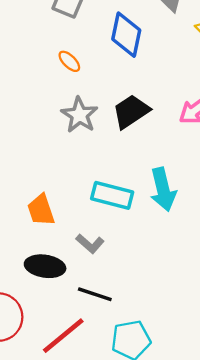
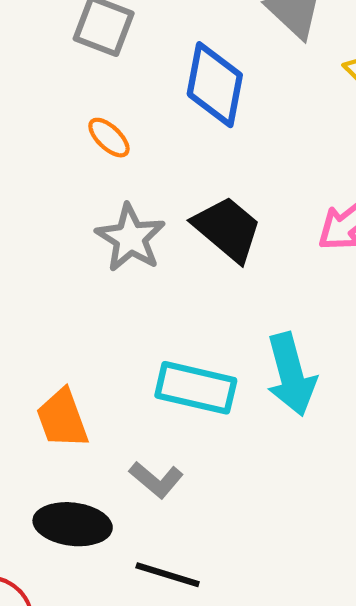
black trapezoid: (131, 111) -> (227, 229), turned 75

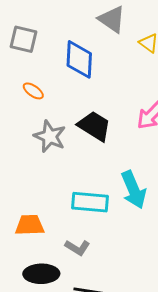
orange trapezoid: (62, 419) -> (30, 225), turned 116

